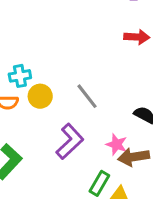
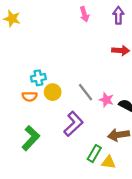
pink star: (117, 144) -> (106, 100), moved

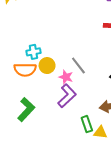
orange semicircle: (30, 96) -> (25, 70), size x1.5
pink star: (106, 100) -> (66, 77), moved
green rectangle: (94, 154) -> (87, 124), turned -49

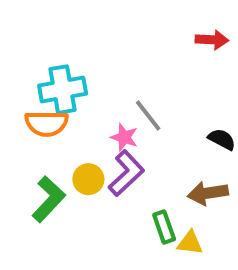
cyan cross: (33, 52) -> (63, 90), size x1.6
yellow circle: (47, 66) -> (88, 179), moved

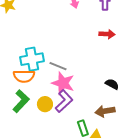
gray line: (148, 115) -> (58, 66), moved, turned -30
pink star: (124, 137) -> (63, 83), size x1.6
green L-shape: (49, 199) -> (21, 101), moved

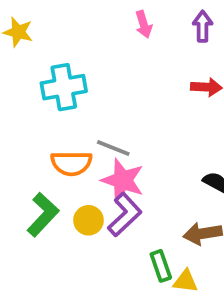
cyan cross: (32, 59) -> (64, 87), moved
orange semicircle: (24, 76) -> (71, 163), moved

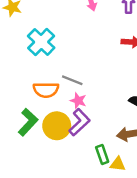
cyan cross: (64, 87) -> (41, 42), turned -36
pink star: (123, 180) -> (78, 101), size x0.6
yellow circle: (88, 220) -> (57, 126), size x1.5

